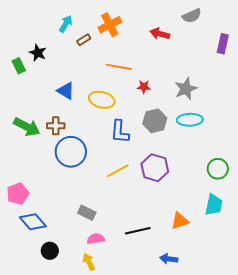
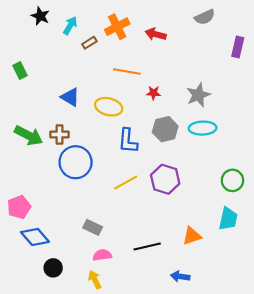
red arrow: (160, 34) -> (156, 34), moved
black star: (38, 53) -> (40, 16), moved

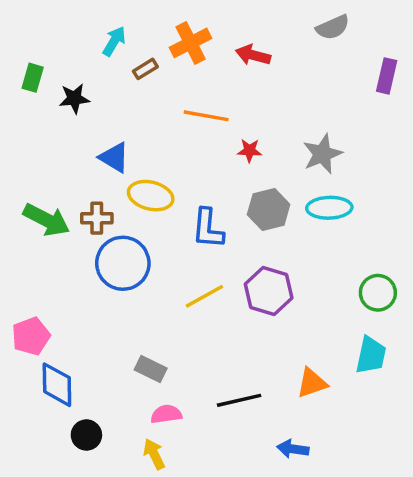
black star: (40, 16) -> (74, 98), moved, turned -30
green rectangle: (20, 70) -> (33, 78), moved, turned 42
yellow ellipse: (109, 107) -> (151, 196), moved
blue diamond: (35, 237) -> (57, 385), turned 40

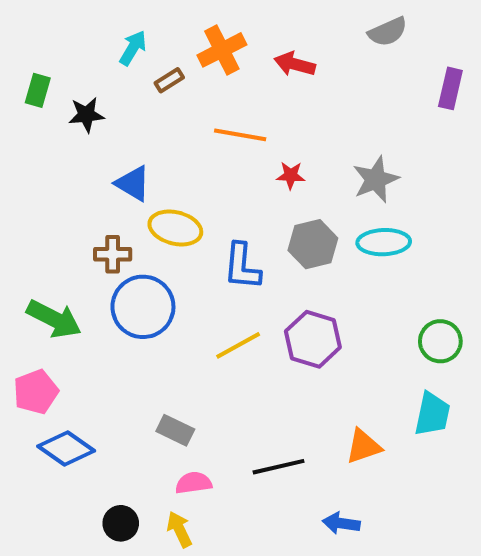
green arrow: (47, 220) -> (54, 319), moved
blue diamond: (57, 385) -> (66, 448), turned -54
black circle: (86, 435) -> (121, 523), moved

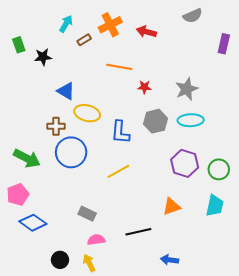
green rectangle: (38, 90) -> (19, 45), turned -35
purple hexagon: (313, 339) -> (185, 163), moved
orange triangle: (363, 446) -> (172, 207), moved

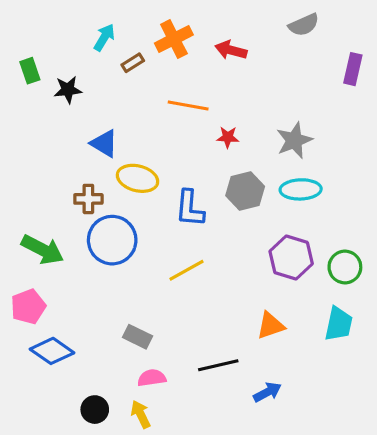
blue arrow: (170, 260) -> (267, 392), moved, turned 144

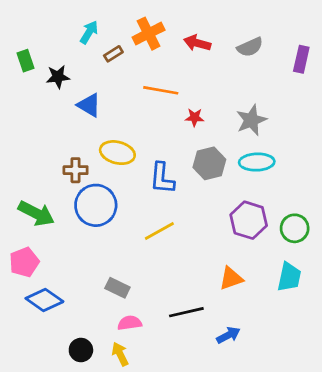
gray semicircle: (304, 25) -> (250, 47), moved
blue triangle: (104, 144) -> (89, 105), moved

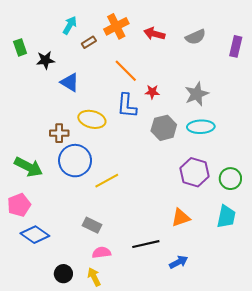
orange line: (161, 90) -> (126, 71), turned 35
blue L-shape: (162, 178) -> (127, 106), moved
yellow line: (159, 231) -> (107, 181), moved

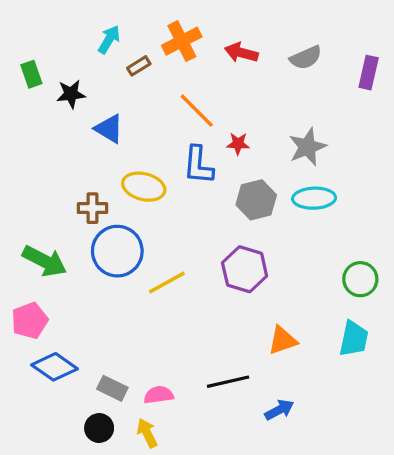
purple hexagon: (194, 172) -> (245, 269), moved
gray rectangle: (92, 225) -> (112, 388), moved

